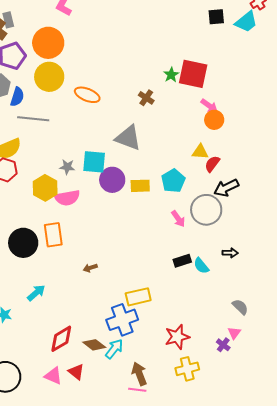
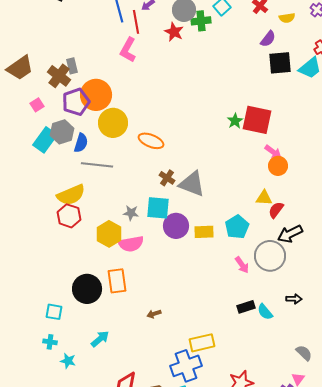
black square: (216, 17) -> (280, 63), size x1.4
orange circle: (48, 43) -> (96, 95), moved
brown cross: (146, 98) -> (167, 178), moved

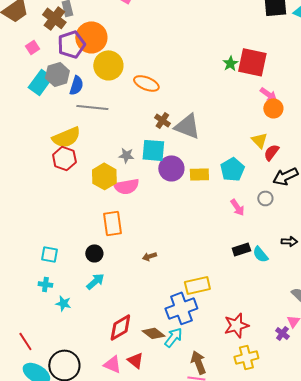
yellow triangle: (264, 198) -> (259, 140), turned 42
gray circle: (270, 256) -> (265, 198), size x0.5
black circle: (87, 289) -> (94, 253), moved, size x0.6

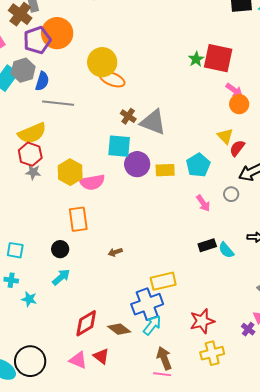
yellow circle: (108, 65) -> (102, 62), moved
gray star: (126, 155) -> (33, 172), moved
cyan arrow: (173, 337) -> (152, 325), moved

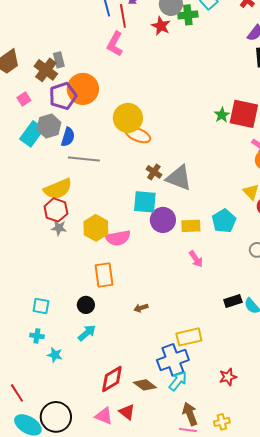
pink arrow: (203, 203) -> (196, 259), moved
red star: (202, 321) -> (228, 377), size x0.7
yellow cross: (212, 353) -> (222, 422), moved, size x0.7

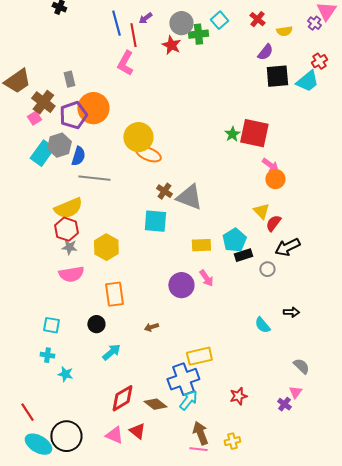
brown cross: (46, 70) -> (43, 102), moved
purple circle: (163, 220) -> (181, 285), moved
pink semicircle: (118, 238) -> (71, 274), moved
black rectangle: (233, 301) -> (243, 255), moved
cyan arrow: (87, 333) -> (111, 352), moved

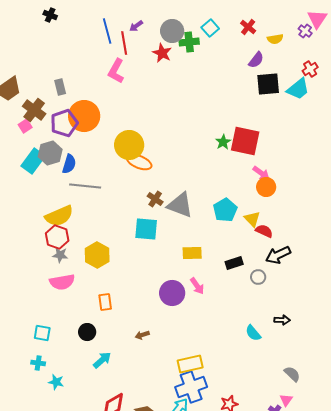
red semicircle: (273, 223) -> (264, 231), turned 78
cyan pentagon: (234, 240) -> (225, 210), moved
orange rectangle: (114, 294) -> (105, 302), size x0.7
blue cross: (183, 379) -> (191, 387), moved

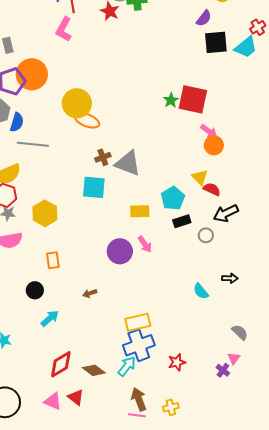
brown cross: (155, 199) -> (103, 157), turned 35
cyan pentagon: (225, 210) -> (173, 198), moved

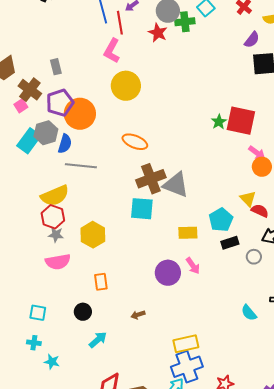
orange circle: (32, 74) -> (80, 114), moved
yellow circle: (77, 103) -> (126, 86), moved
brown cross: (103, 157) -> (151, 179), size x1.8

